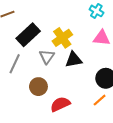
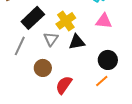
red semicircle: (60, 104) -> (64, 85), turned -30

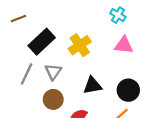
gray triangle: (51, 39) -> (53, 72), moved
black triangle: (77, 42) -> (92, 86), moved

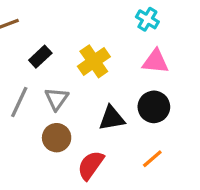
black rectangle: (42, 42) -> (40, 57), size x0.6
black circle: (128, 90) -> (154, 107), moved

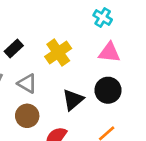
gray triangle: (57, 99) -> (27, 83), turned -35
black triangle: (112, 118) -> (73, 100), turned -30

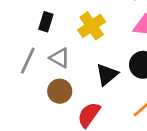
black rectangle: (14, 48) -> (46, 22), turned -30

